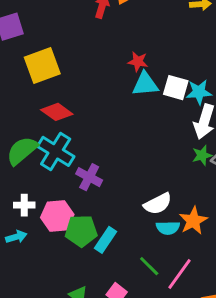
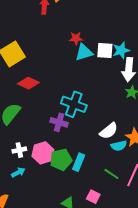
cyan cross: (56, 151) -> (74, 104), moved

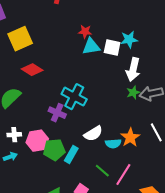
cyan star: (121, 50) -> (129, 39), moved
white semicircle: (109, 131) -> (93, 134), moved

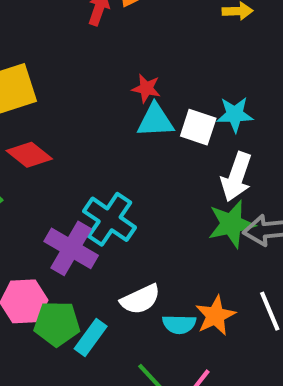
green star: (133, 92) -> (231, 224), size x1.6
purple cross: (57, 113) -> (71, 248), size x1.4

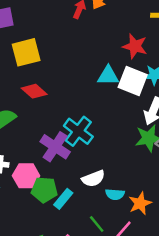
red star: (146, 88) -> (135, 46), moved, size x1.5
white square: (198, 127) -> (133, 81), size x1.4
orange star: (215, 316) -> (140, 203), moved

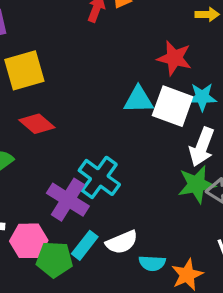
cyan rectangle: (63, 199) -> (85, 245), moved

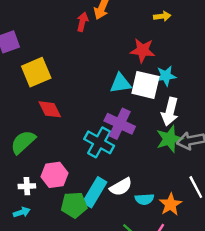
red diamond: (37, 124) -> (50, 109), turned 30
purple cross: (68, 200) -> (120, 124), moved
pink hexagon: (29, 241) -> (54, 175), moved
cyan rectangle: (85, 245) -> (95, 192), size x1.4

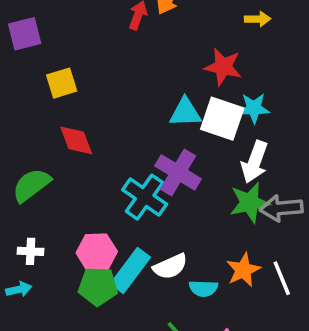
yellow square: (36, 72) -> (62, 83), size x0.7
pink hexagon: (54, 175) -> (97, 252), moved
orange star: (171, 204) -> (243, 270), moved

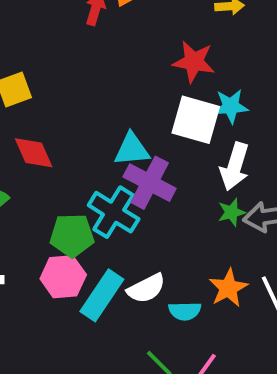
cyan triangle: (185, 112) -> (132, 149), moved
green star: (250, 203) -> (232, 212), size x0.6
green pentagon: (98, 286) -> (72, 235), moved

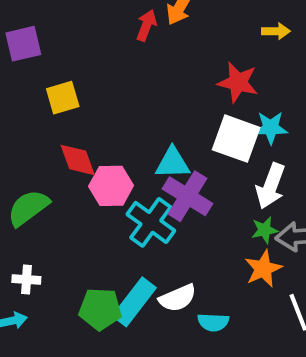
green pentagon: (72, 235) -> (100, 309), moved
pink hexagon: (63, 277) -> (111, 186), moved
orange star: (228, 288) -> (263, 269), moved

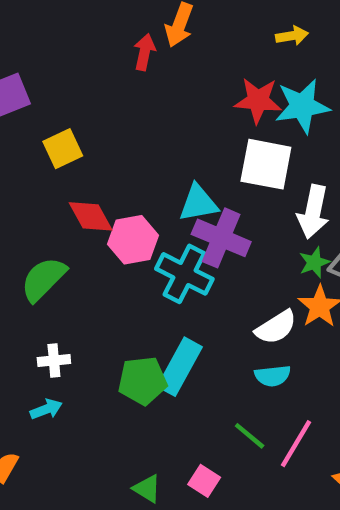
cyan star: (271, 128) -> (302, 106), moved, size x1.4
white semicircle: (178, 298) -> (276, 327), moved

